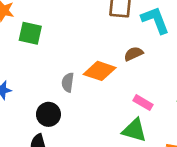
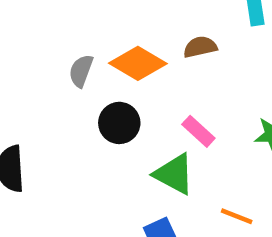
black circle: (48, 114) -> (119, 123), moved

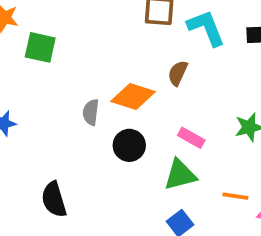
brown semicircle: (200, 47) -> (178, 73), turned -40
green triangle: (174, 174) -> (180, 175), turned -30

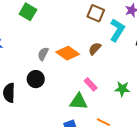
cyan L-shape: (206, 28) -> (117, 30), turned 35
black circle: (129, 145) -> (36, 79), moved

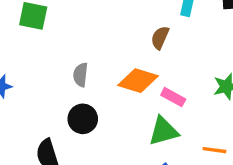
orange diamond: (68, 53) -> (138, 81), moved

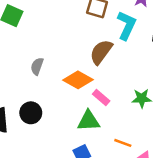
brown semicircle: (160, 38) -> (101, 52), size x1.5
black circle: (83, 119) -> (31, 113), moved

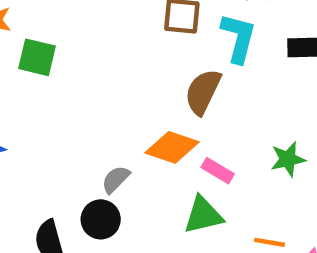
gray semicircle: (37, 66) -> (116, 179), moved, turned 36

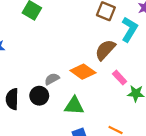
pink rectangle: (218, 171) -> (120, 78), moved
green triangle: (203, 215) -> (74, 106), moved

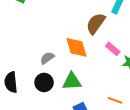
orange diamond: (83, 72) -> (76, 47), turned 45
black circle: (39, 96) -> (44, 82), moved

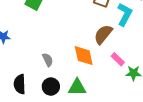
gray semicircle: (47, 58) -> (48, 60), moved, turned 96

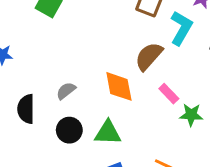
gray semicircle: (48, 60) -> (66, 91), turned -104
black semicircle: (20, 84) -> (26, 109), moved

